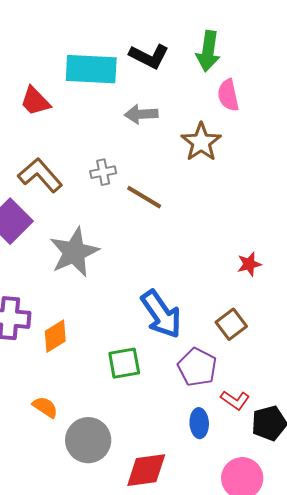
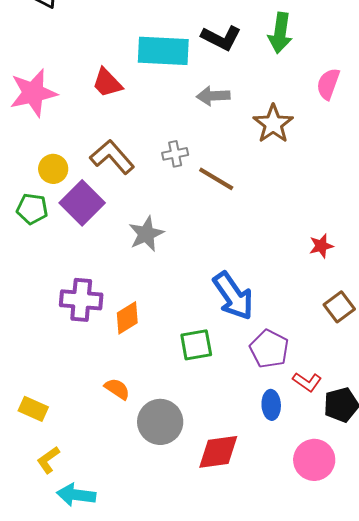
pink semicircle: (228, 95) -> (328, 84), moved, turned 32
gray star: (74, 252) -> (146, 234), size x0.7
brown square: (231, 324) -> (339, 307), moved

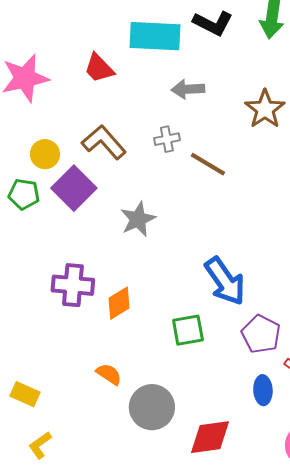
gray arrow: (213, 96) -> (188, 89), moved

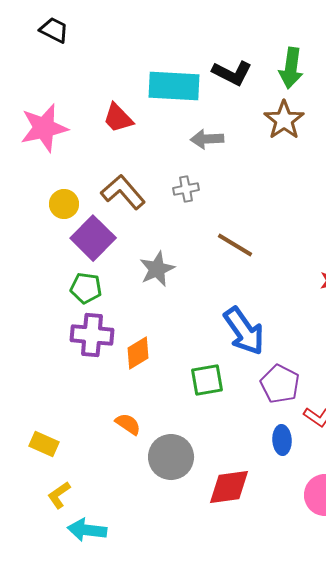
brown star: (265, 109) -> (284, 120), moved
brown line: (208, 164) -> (235, 245), moved
green pentagon: (24, 194) -> (86, 288), moved

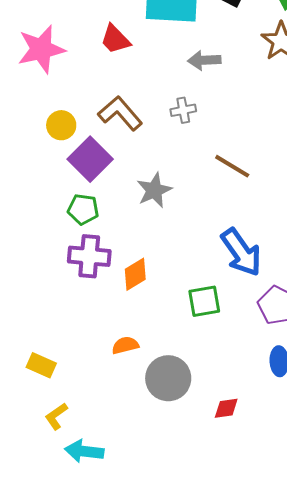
orange semicircle: (128, 424) -> (125, 345), turned -48
red diamond: (229, 487) -> (226, 408), size x0.6

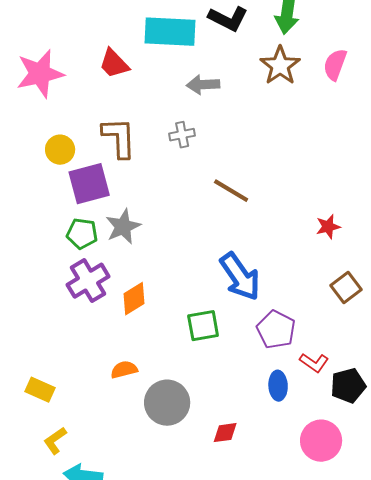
brown L-shape: (120, 113) -> (119, 138), turned 39
purple square: (90, 159) -> (89, 184), turned 30
gray star: (154, 190) -> (123, 227), moved
purple cross: (89, 256) -> (88, 281), turned -36

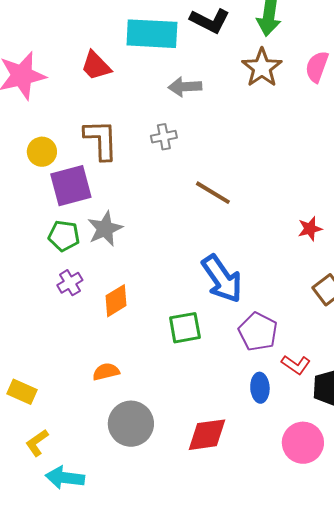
purple cross: (88, 281) -> (70, 283), size x0.6
gray circle: (167, 403) -> (131, 424), moved
red diamond: (225, 433) -> (207, 435), size x1.6

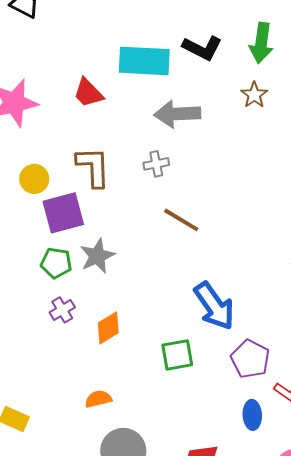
brown star: (262, 68) -> (254, 95), size x0.7
gray arrow: (185, 87) -> (177, 114), size x1.4
brown line: (213, 193) -> (181, 220), moved

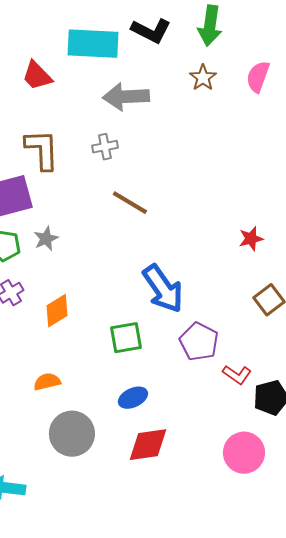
gray star: (97, 256) -> (46, 239), size x0.7
blue ellipse: (252, 415) -> (133, 398), moved, turned 68

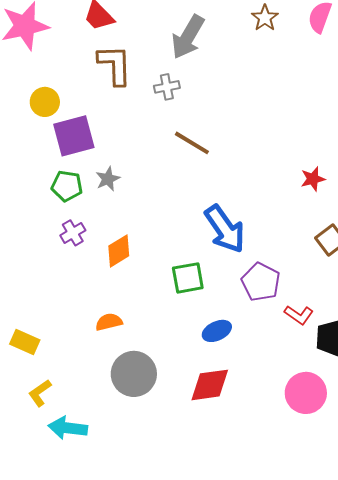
gray arrow: (126, 97) -> (188, 37), turned -57
brown L-shape: (42, 150) -> (115, 65), moved
blue ellipse: (133, 398) -> (217, 331), moved

